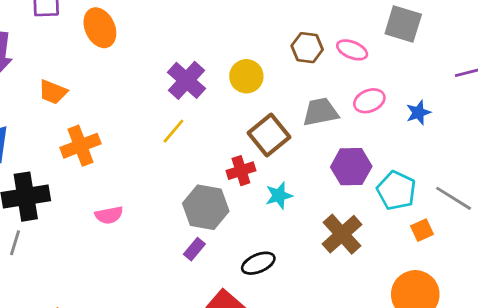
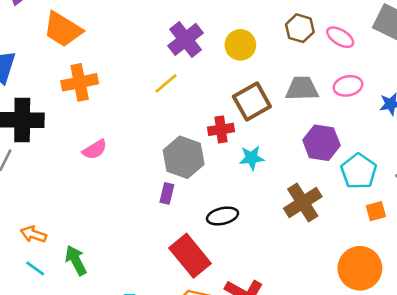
orange trapezoid: (53, 92) -> (63, 29), size x1.5
pink semicircle: (109, 215) -> (95, 150), turned -30
purple rectangle: (194, 249) -> (167, 193), turned -36

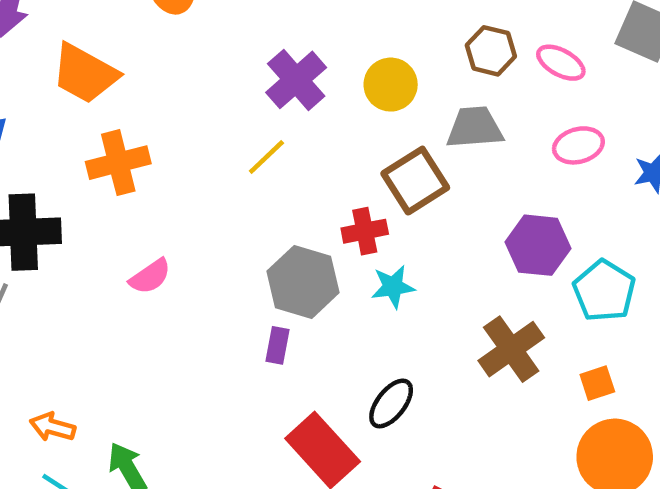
gray trapezoid: (302, 89) -> (475, 128), moved
cyan star: (252, 158) -> (393, 287), moved
orange square: (376, 211) -> (597, 383), moved
black ellipse: (223, 216) -> (391, 404), moved, turned -36

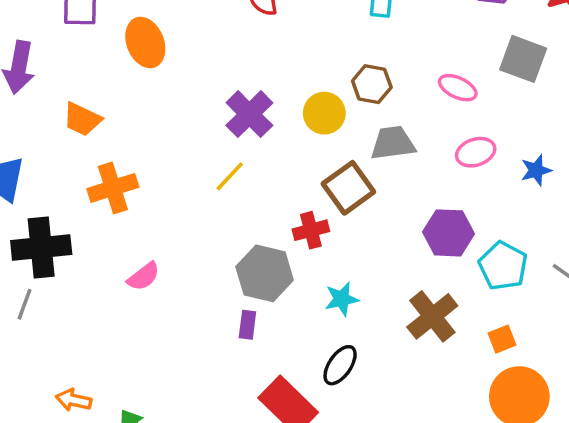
brown hexagon: (491, 51) -> (372, 84), moved
orange trapezoid: (85, 73) -> (82, 119), size x0.7
cyan star: (393, 287) -> (342, 299), moved

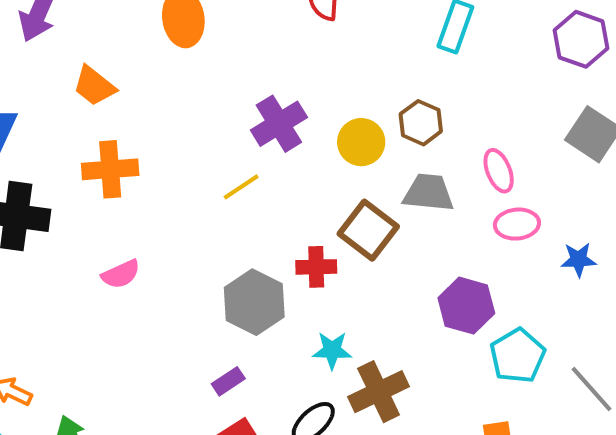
pink ellipse: (458, 88) -> (499, 171), moved, turned 30
brown square: (348, 188) -> (368, 230), turned -30
brown cross: (432, 316) -> (379, 392), moved
purple rectangle: (247, 325) -> (228, 381), moved, turned 36

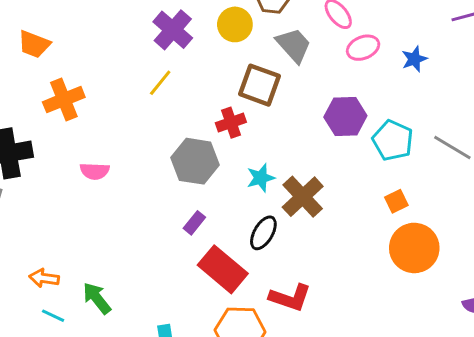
gray trapezoid: (429, 193) -> (294, 45), turned 60
pink semicircle: (121, 274) -> (95, 171), turned 44

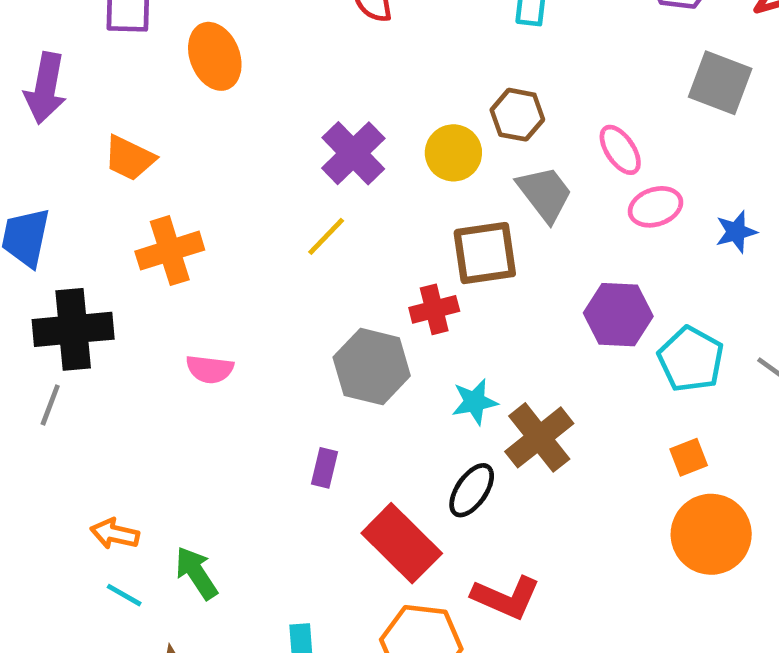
brown square: (259, 85) -> (485, 253), turned -33
purple rectangle: (194, 223) -> (324, 468), moved, turned -30

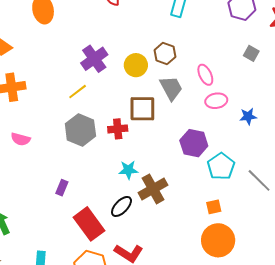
gray square: (720, 83) -> (251, 53), size x0.6
gray hexagon: (372, 367) -> (80, 130), moved

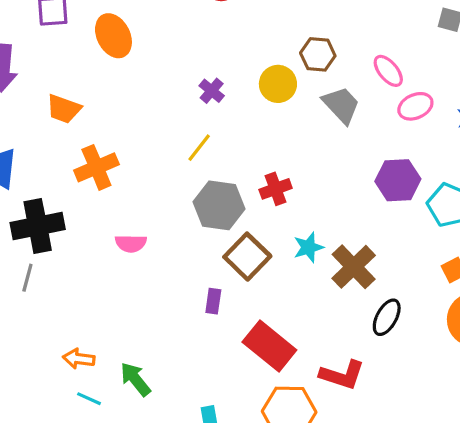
purple cross: (94, 59) -> (212, 91), size x0.6
brown square: (142, 109) -> (247, 257), moved, turned -32
black ellipse: (121, 206) -> (387, 317), moved

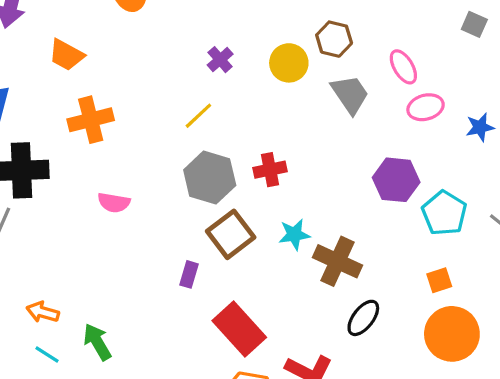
brown cross: (354, 267) -> (337, 261), turned -30

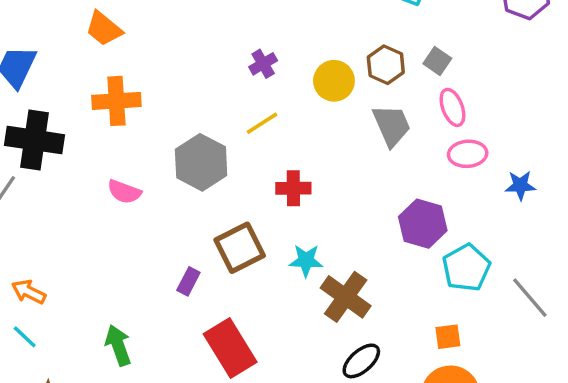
gray square: (474, 24) -> (437, 61), moved
yellow line: (198, 116) -> (262, 123), moved
gray hexagon: (210, 178) -> (201, 162), moved
green arrow: (97, 342) -> (118, 345), moved

